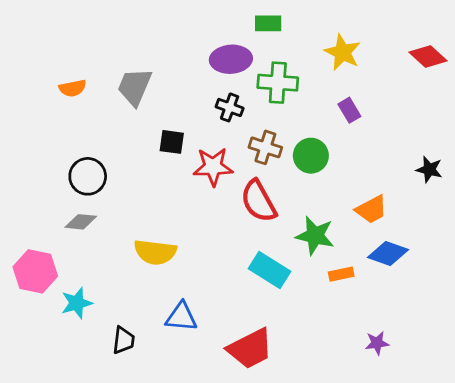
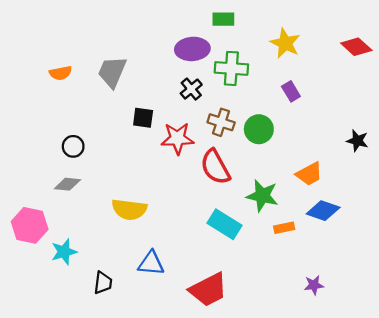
black cross: (230, 107) -> (191, 89), turned 30
black circle: (88, 176) -> (73, 146), size x0.7

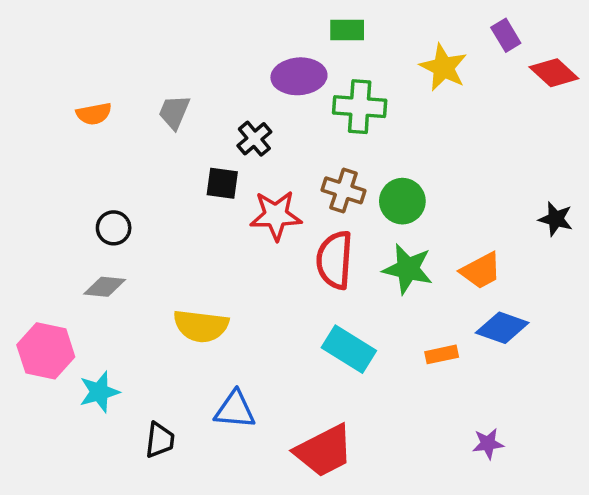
gray trapezoid: (112, 72) -> (174, 112), size x0.7
black cross: (191, 89) -> (254, 139), moved
purple rectangle: (291, 91) -> (506, 35), moved
red semicircle: (215, 167) -> (335, 260), turned 33
green star: (262, 196) -> (408, 269), moved

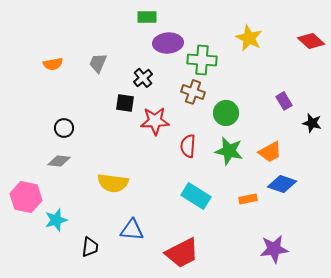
green rectangle: (347, 30) -> (147, 17), moved
purple rectangle: (506, 35) -> (284, 101), moved
brown cross: (344, 190) -> (193, 92), moved
red semicircle: (335, 260) -> (188, 146), size x0.7
purple star: (488, 444) -> (274, 249), size x1.6

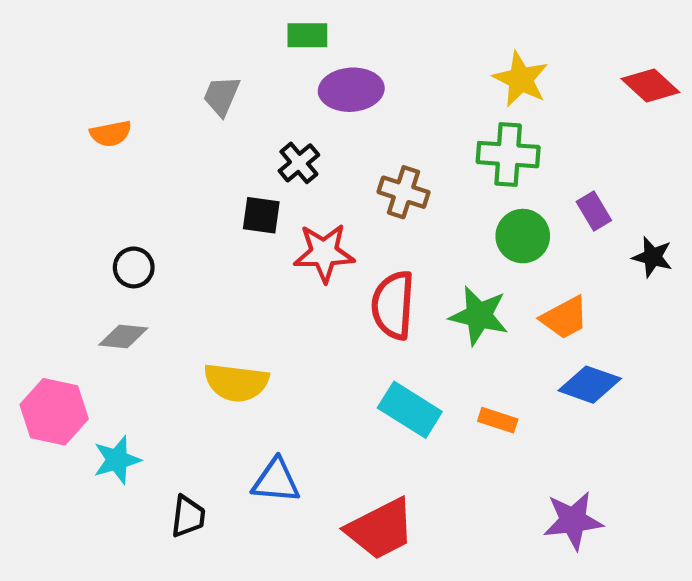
green cross: (202, 60) -> (508, 155), moved
gray trapezoid: (98, 63) -> (222, 96), moved
green circle: (226, 113) -> (523, 236), moved
red semicircle: (188, 146) -> (393, 305), size x1.4
orange rectangle: (248, 199) -> (498, 420), moved, turned 30

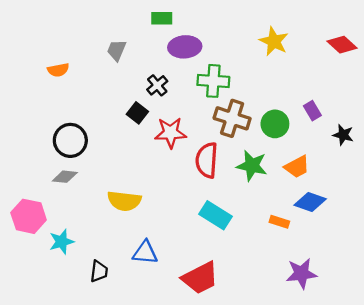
green cross: (508, 155) -> (213, 81), moved
brown cross: (404, 192) -> (232, 118), moved, size x1.4
black square: (261, 215) -> (137, 113), turned 30
black circle: (134, 267) -> (70, 140), size x1.6
orange rectangle: (498, 420) -> (279, 222), moved

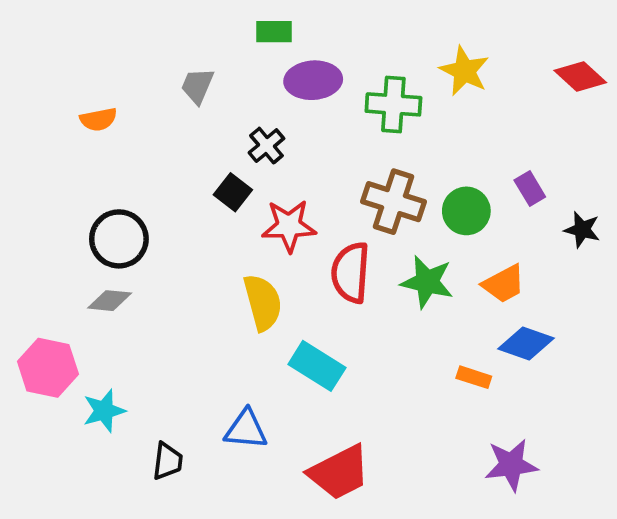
green cross: (213, 81) -> (393, 104), moved
yellow semicircle: (124, 201) -> (263, 302), moved, turned -112
cyan rectangle: (216, 215) -> (317, 366), moved

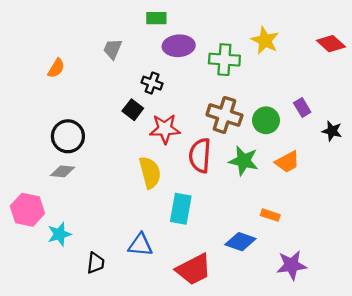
orange semicircle: (98, 119) -> (56, 68), turned -48
black cross: (266, 146) -> (152, 83), turned -30
blue diamond: (526, 344) -> (240, 242), moved
cyan rectangle: (317, 366) -> (181, 209), turned 68

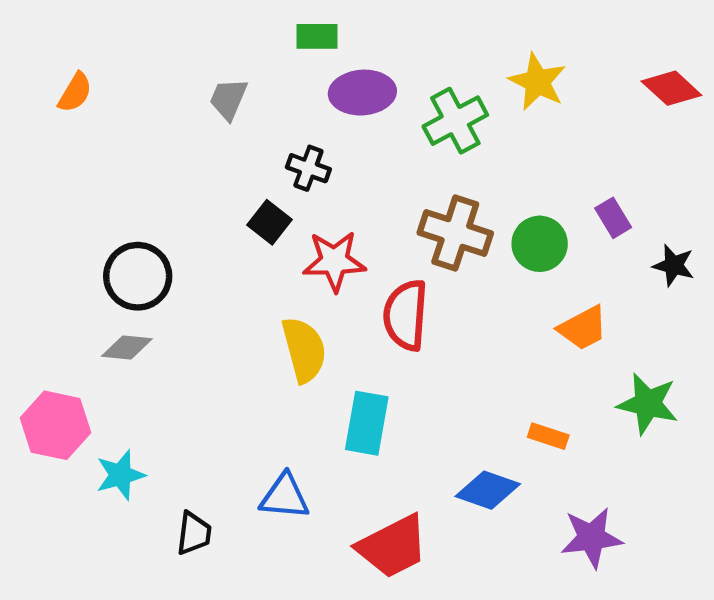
green cross: (224, 60) -> (455, 121), turned -32
orange semicircle: (56, 68) -> (75, 93), moved
green star: (244, 161) -> (648, 404), moved

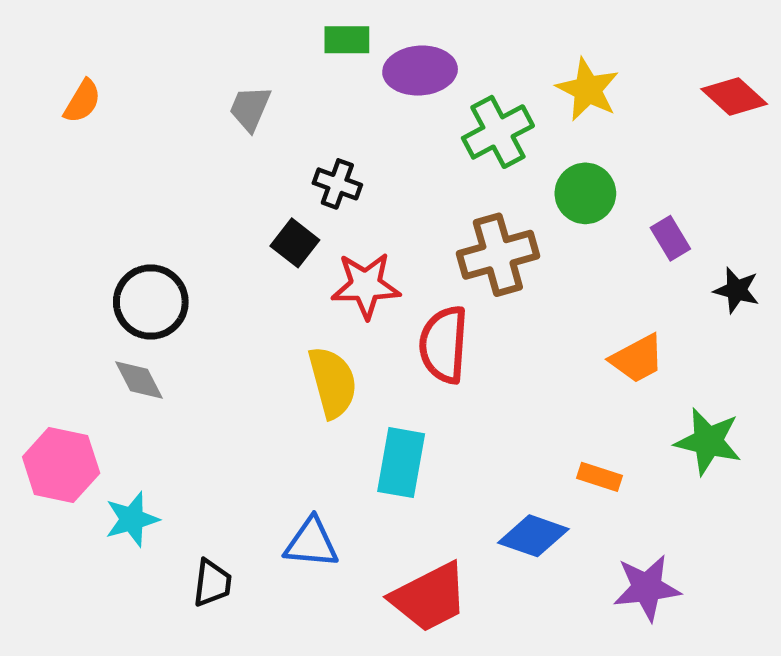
purple ellipse: (362, 93) -> (420, 71), moved
brown cross: (455, 233) -> (498, 255), turned -34
green circle: (540, 244) -> (585, 193), moved
gray diamond: (127, 348) -> (139, 380), turned 57

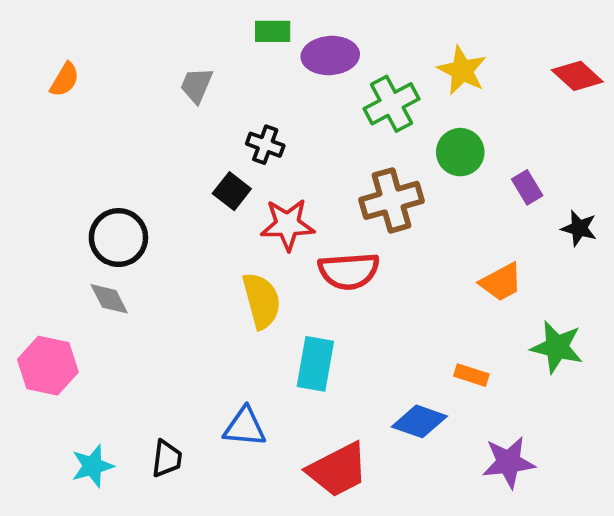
red semicircle: (444, 345) -> (349, 271), turned -98
cyan star: (132, 519) -> (92, 466), moved

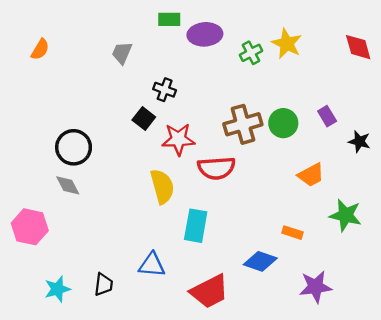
red diamond: (577, 76) -> (358, 47), turned 32
green cross: (392, 104) -> (251, 53), moved, size x0.7
green circle: (460, 152) -> (283, 123), moved

